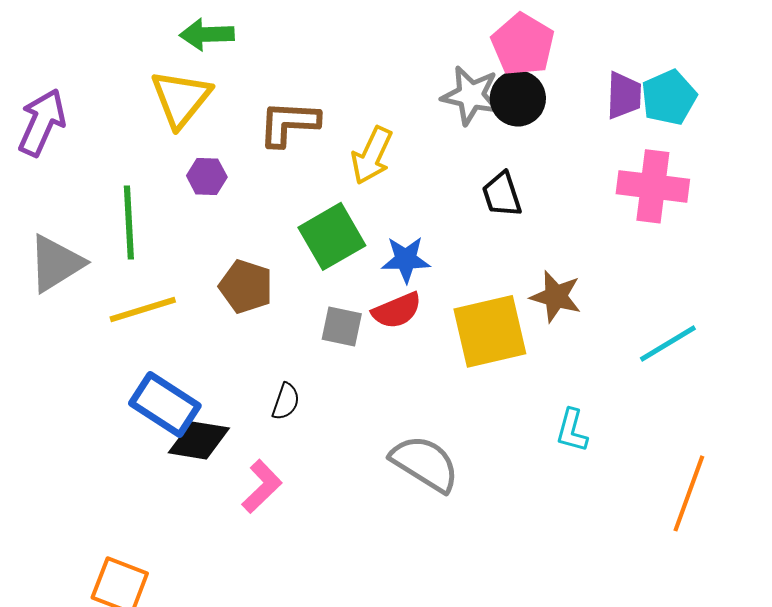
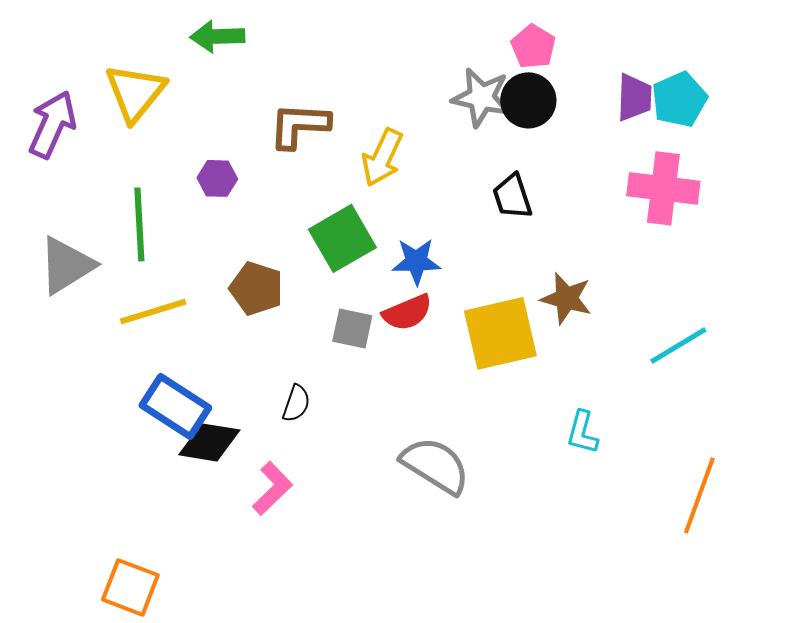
pink pentagon: (523, 44) -> (533, 46), size x0.7
yellow triangle: (181, 98) -> (135, 92), moved

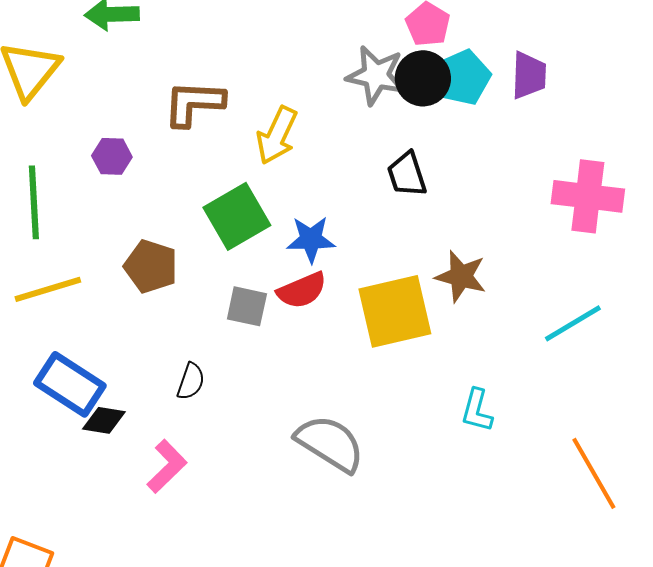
cyan pentagon: (679, 99) -> (463, 77), moved
pink cross: (663, 188) -> (588, 196), moved
black diamond: (209, 442) -> (104, 420), size x0.7
orange line: (699, 495) -> (594, 473), turned -50

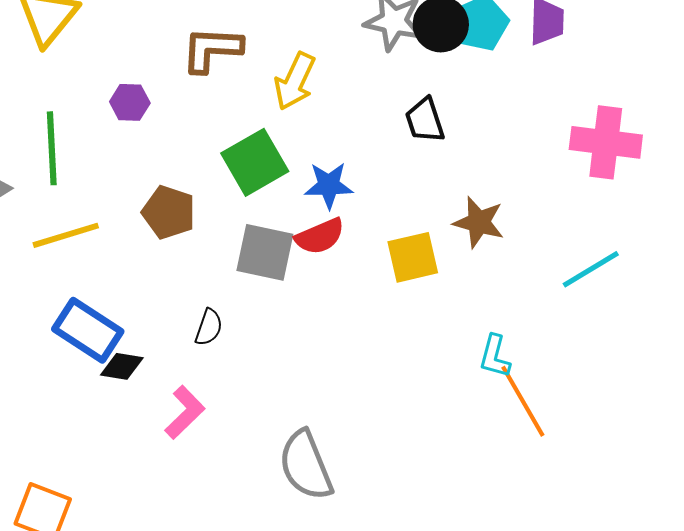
gray square: (247, 306) -> (265, 252), size x1.4
yellow square: (395, 311) -> (413, 257), size x0.7
gray semicircle: (330, 443) -> (306, 465), moved, turned -144
orange line: (594, 473) -> (523, 401), moved

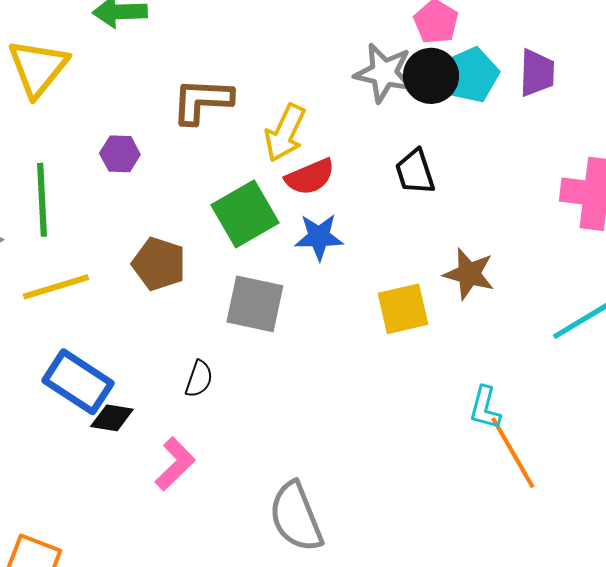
red semicircle: (320, 236) -> (310, 177), moved

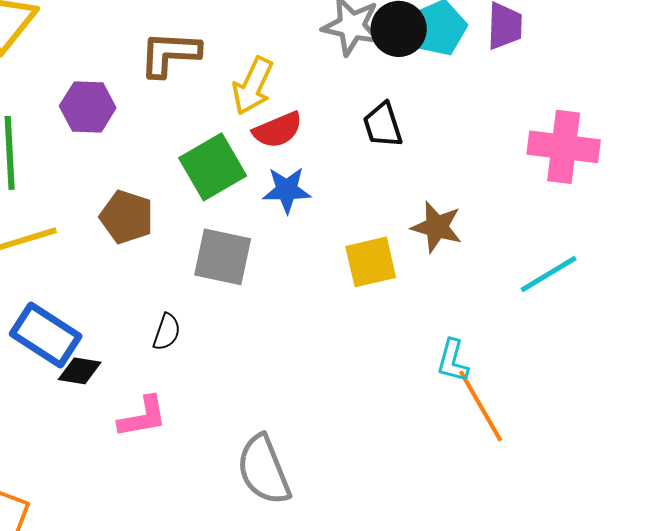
purple hexagon: (120, 154) -> (88, 107), size x1.4
pink L-shape: (175, 464) -> (143, 417), turned 34

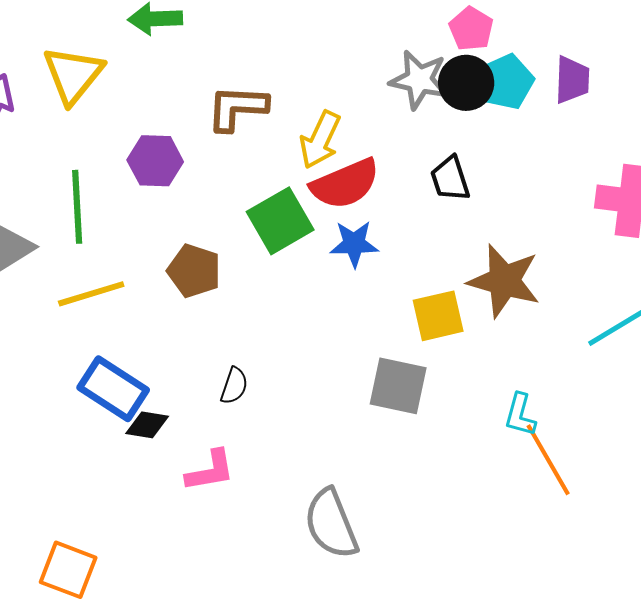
red semicircle: (278, 130) -> (345, 184), size x1.4
brown star: (437, 227) -> (504, 281), size x1.4
gray square: (223, 257) -> (398, 386), moved

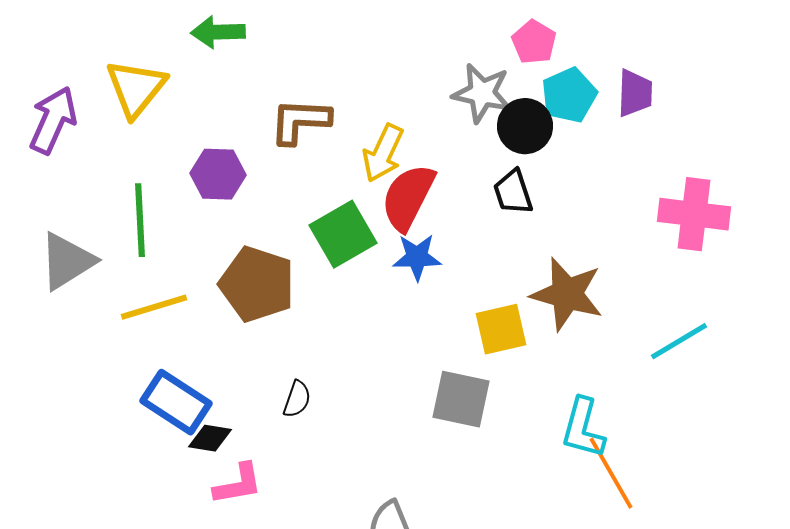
black circle: (466, 83) -> (525, 126), moved
red semicircle: (345, 184) -> (408, 197), turned 140
brown pentagon: (194, 271) -> (257, 284), size x1.4
cyan L-shape: (520, 415) -> (583, 428), size x1.4
pink L-shape: (210, 471) -> (238, 484), moved

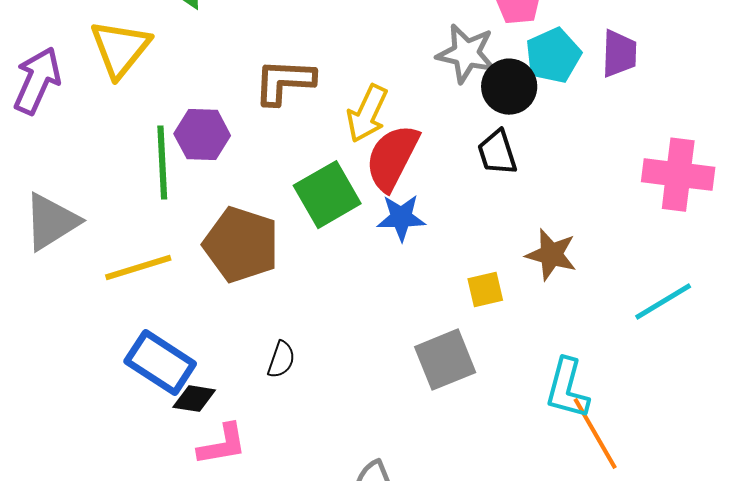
green line: (140, 220) -> (162, 163), moved
brown star: (567, 294) -> (551, 255), size x0.7
yellow square: (501, 329) -> (485, 290), size x0.7
gray square: (461, 399) -> (445, 360), turned -34

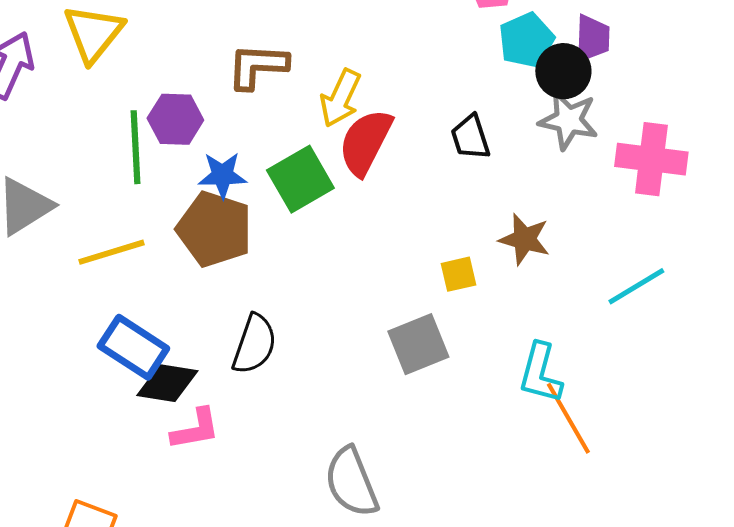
gray star: (466, 54) -> (568, 120), moved
black circle: (509, 87) -> (563, 71), moved
blue star: (401, 218) -> (222, 175), moved
black semicircle: (281, 360) -> (254, 344), size x1.6
black diamond: (194, 399) -> (167, 383), size x1.4

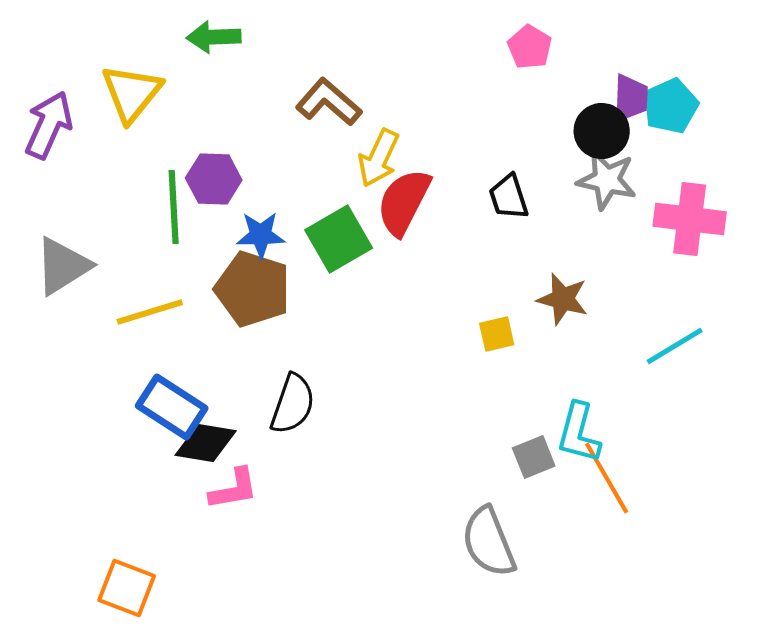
cyan pentagon: (526, 40) -> (671, 106), moved
brown L-shape: (257, 66) -> (329, 102), moved, turned 38
gray square: (418, 344) -> (534, 457), moved, size x0.7
gray semicircle: (351, 482) -> (489, 542), moved

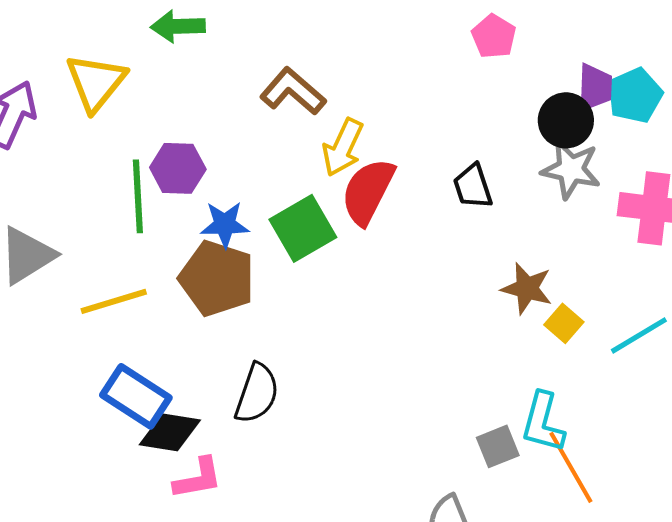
yellow square: (497, 334) -> (564, 323), moved, turned -36

